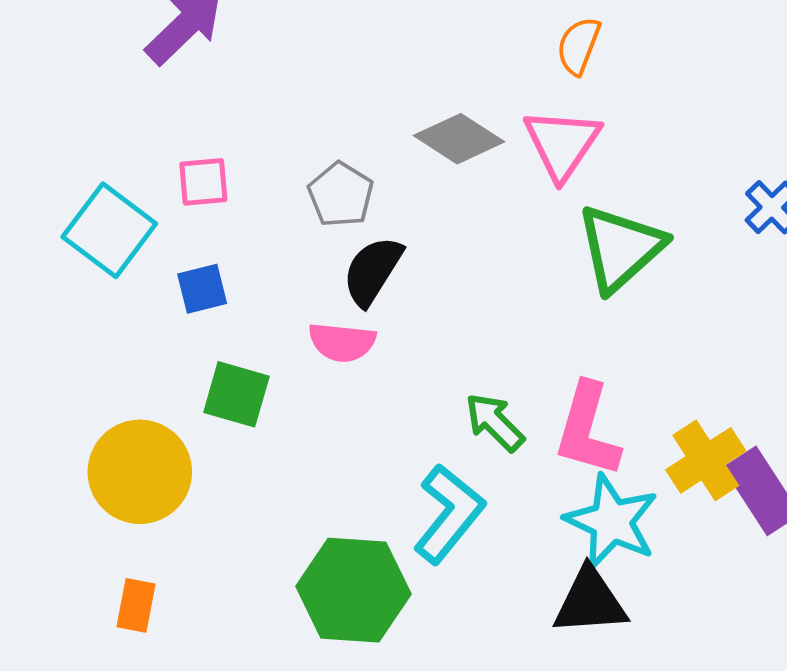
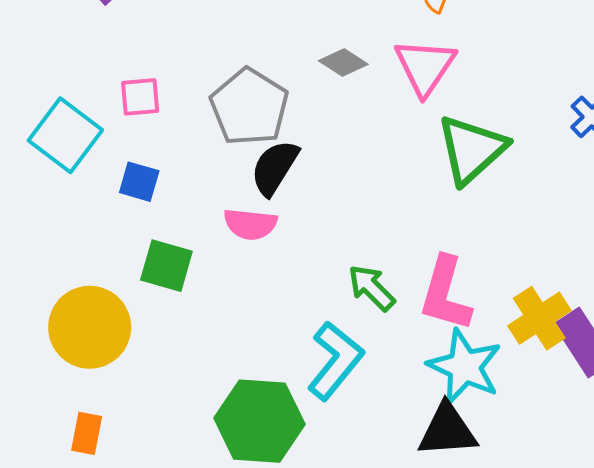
gray diamond: (459, 139) -> (343, 63), size x0.7
gray pentagon: (341, 195) -> (249, 107), size x1.5
blue square: (202, 289) -> (139, 182), turned 30

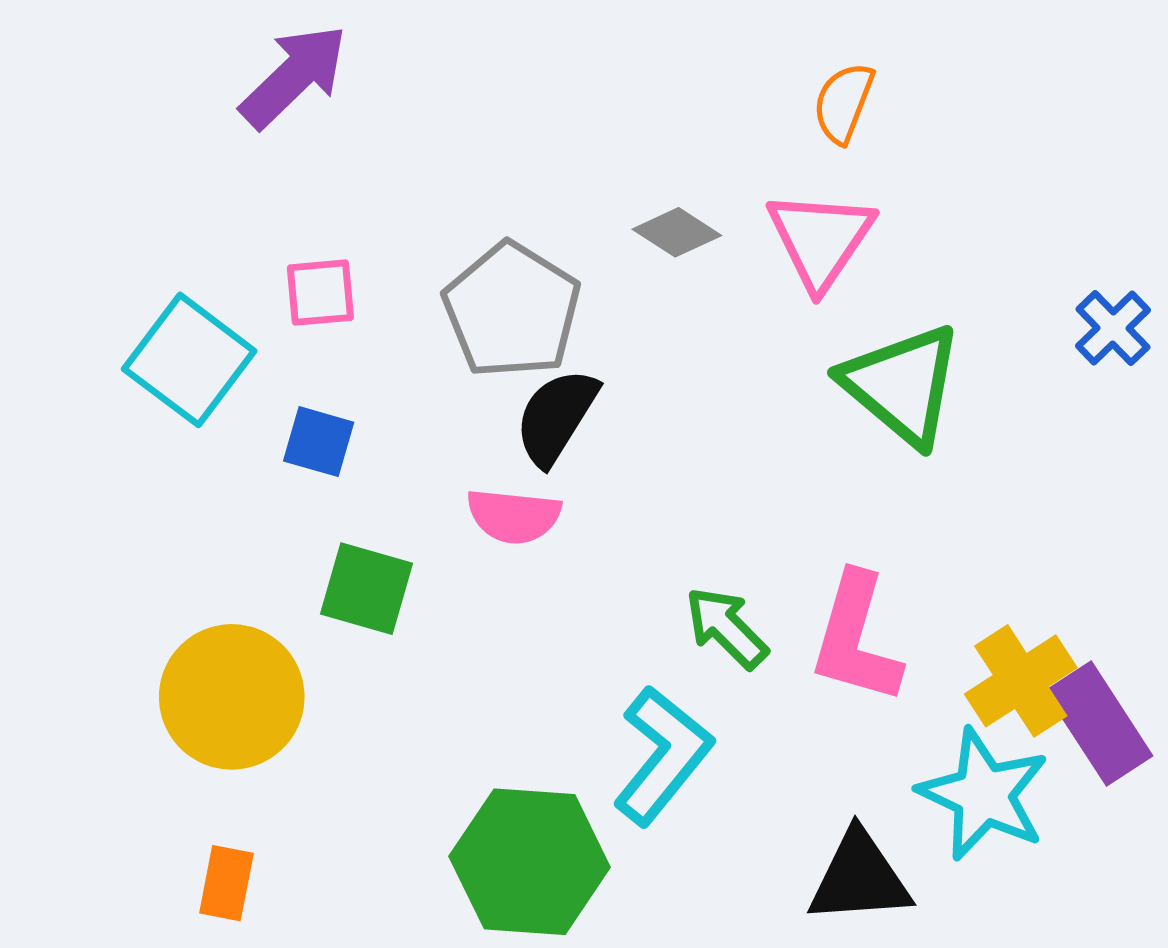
green triangle: (472, 149) -> (902, 385), turned -38
cyan star: (465, 367) -> (984, 794), moved

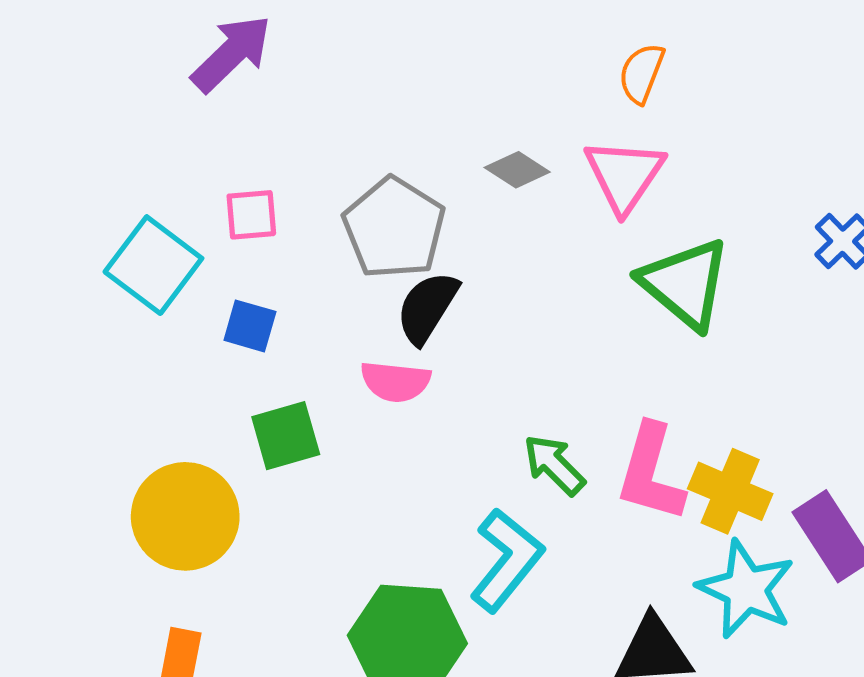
green square: (366, 589) -> (286, 436), turned -32
yellow cross: (1021, 681) -> (730, 491), moved, turned -34

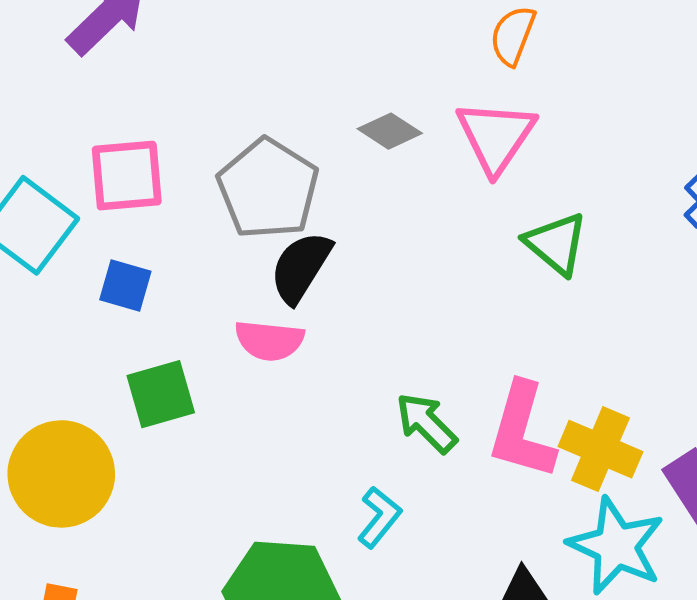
pink square: (251, 215) -> (127, 176), size x1.4
green triangle: (685, 284) -> (556, 244), size x0.7
cyan L-shape: (507, 560) -> (379, 517), size x0.6

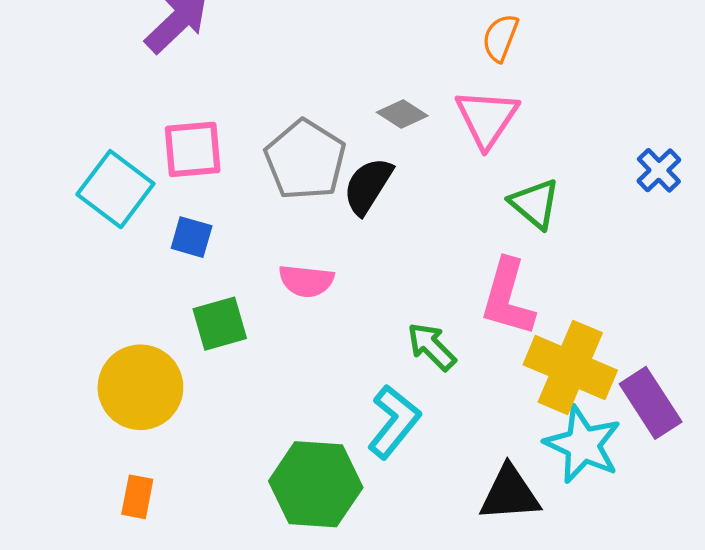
black semicircle: (301, 267) -> (368, 186), moved
pink L-shape: (522, 431) -> (508, 298), moved
yellow cross: (600, 449) -> (570, 367), size x1.4
cyan L-shape: (379, 517) -> (394, 422), size x1.5

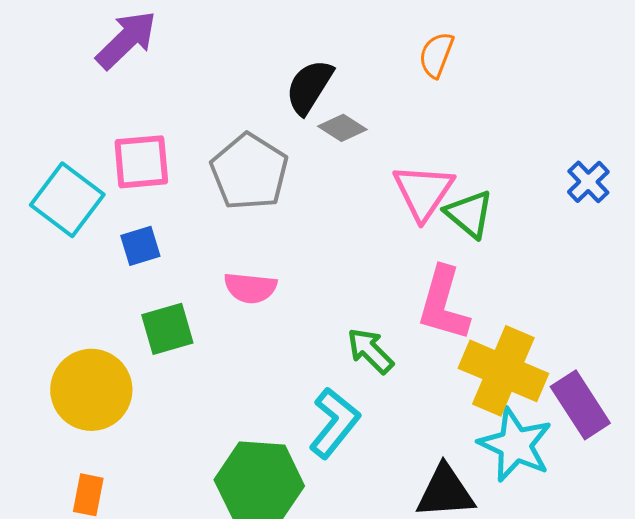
pink triangle: (487, 118) -> (423, 192), moved
black semicircle: (368, 186) -> (309, 87), moved
blue square: (192, 237) -> (140, 246), turned -33

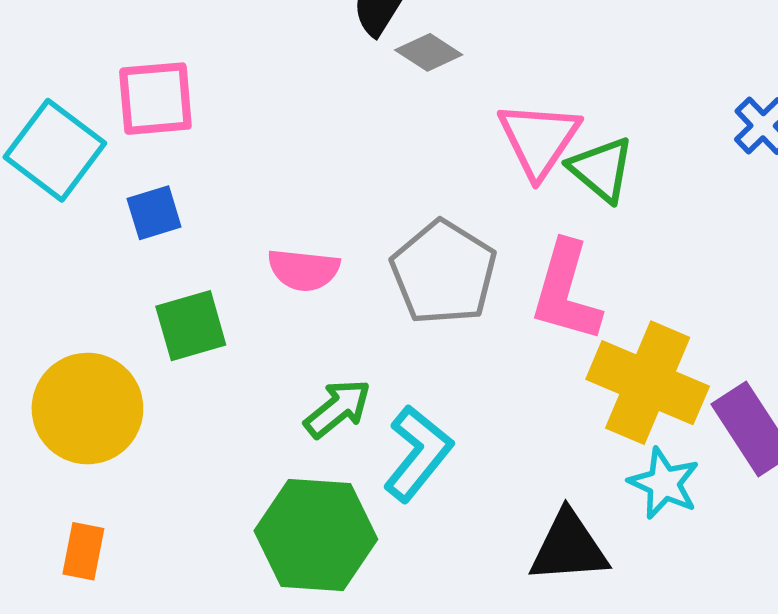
gray pentagon: (249, 172) -> (444, 273), moved
green arrow: (370, 351) -> (338, 409), moved, turned 96
cyan star: (515, 445) -> (664, 483), size x0.7

